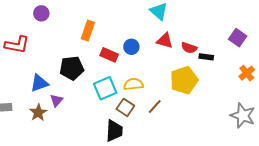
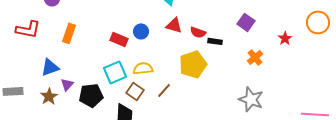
orange rectangle: (88, 31) -> (69, 33), moved
black pentagon: (72, 68) -> (91, 95), moved

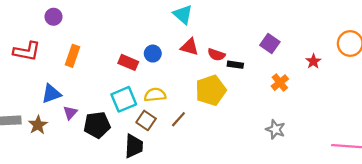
brown star: (49, 96) -> (38, 125), moved
gray star: (251, 99) -> (275, 129), size x0.7

